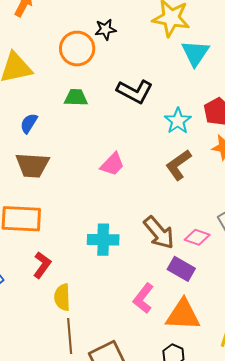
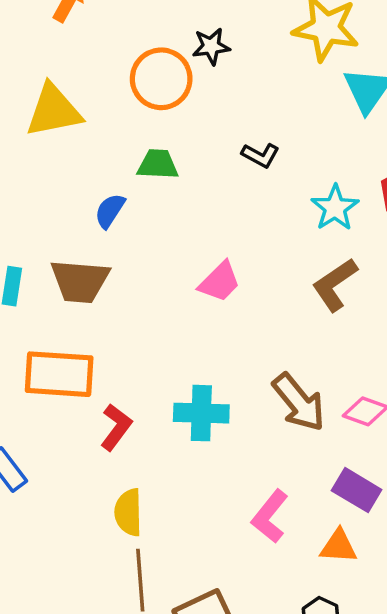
black L-shape: (135, 91) -> (261, 155), size x0.6
blue semicircle: (29, 123) -> (110, 211), moved
red L-shape: (42, 265) -> (116, 427), moved
purple rectangle: (181, 269) -> (357, 490), moved
orange triangle: (183, 315) -> (339, 546), size x0.6

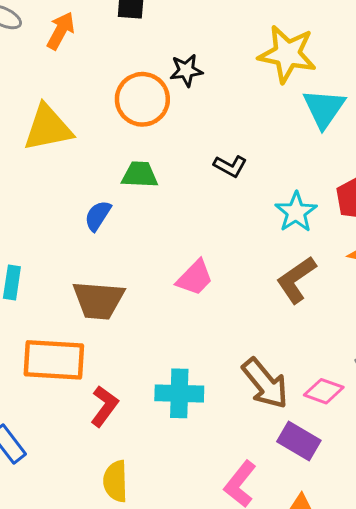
brown trapezoid: (80, 281) -> (98, 300), moved
purple rectangle: (357, 490) -> (299, 441), moved

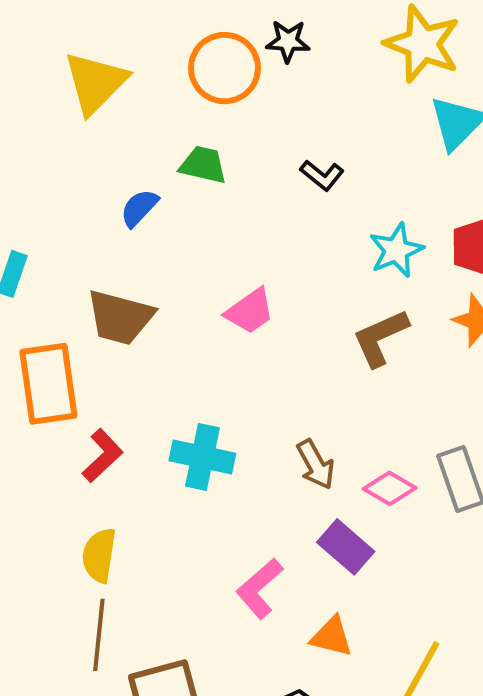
yellow triangle: (48, 128) -> (96, 83), turned -44
orange rectangle: (54, 360) -> (48, 384), turned 68
brown arrow: (265, 383) -> (316, 464), size x0.7

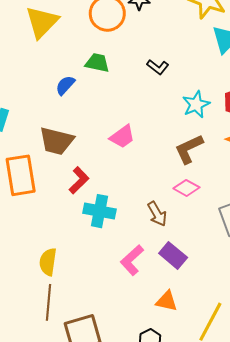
red L-shape: (102, 456) -> (79, 180), moved
pink diamond: (390, 488) -> (187, 188), moved
pink L-shape: (259, 588) -> (132, 260), moved

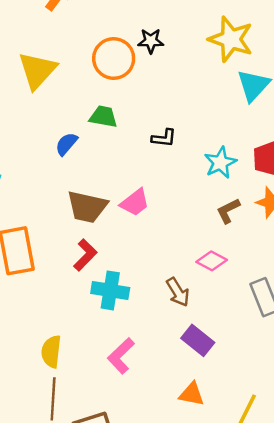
black L-shape: (158, 67) -> (164, 138), moved, turned -30
brown trapezoid: (56, 141) -> (87, 207), moved
brown L-shape: (189, 149) -> (228, 211), moved, size x0.7
pink L-shape: (132, 260) -> (121, 356), moved

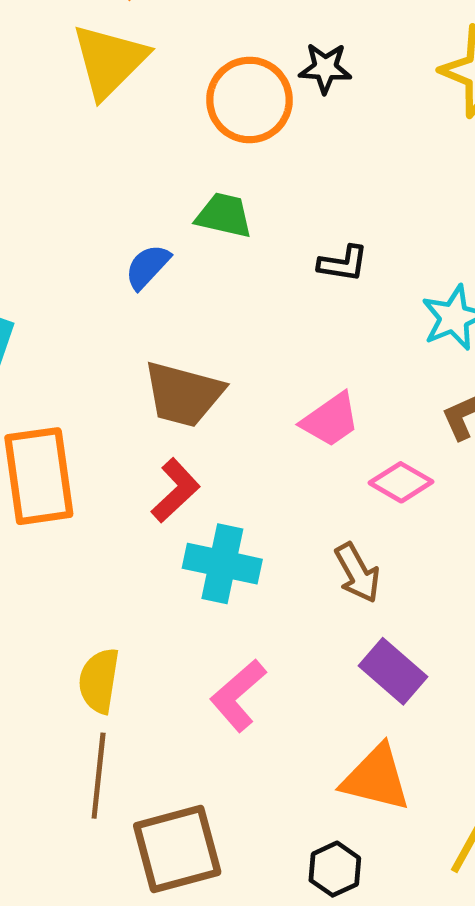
yellow triangle: (37, 70) -> (109, 61), moved
pink trapezoid: (135, 203) -> (330, 420), moved
pink diamond: (212, 261) -> (401, 482), moved
orange triangle: (192, 394) -> (376, 778), size x1.4

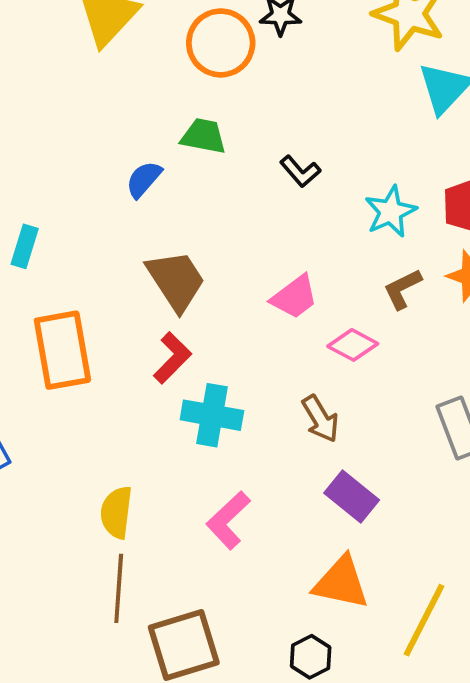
black L-shape: (343, 263) -> (300, 171), turned 42
brown trapezoid: (183, 394) -> (176, 280), turned -136

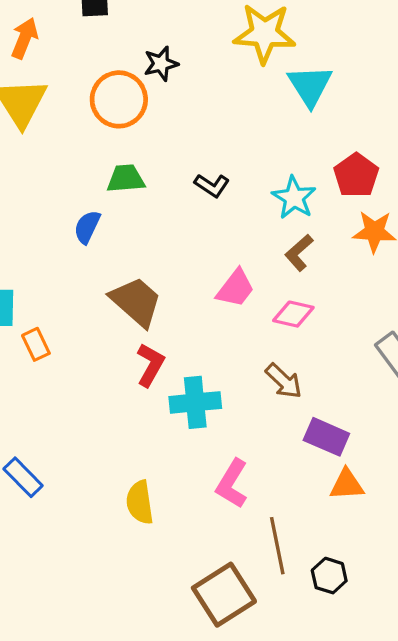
brown L-shape: (402, 289) -> (299, 253), moved
orange rectangle: (62, 350) -> (36, 344), moved, size x0.5
orange triangle: (341, 583) -> (347, 485), moved, size x0.7
brown line: (119, 588) -> (277, 546), moved

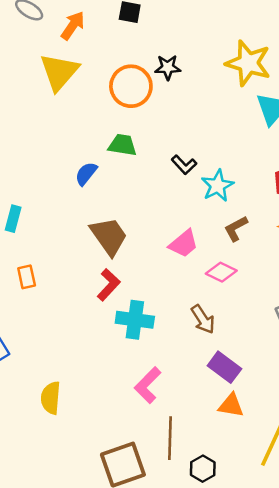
cyan star: (294, 198) -> (218, 186), moved
orange rectangle: (36, 344) -> (27, 277), moved
yellow semicircle: (140, 502) -> (51, 398), moved

